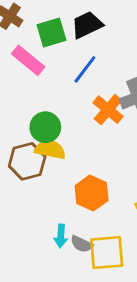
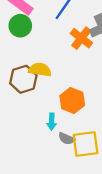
green circle: (45, 127) -> (20, 26), moved
cyan arrow: (61, 236) -> (52, 122), moved

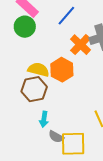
brown hexagon: (23, 79) -> (34, 89), moved
orange hexagon: (72, 100) -> (62, 70), moved

